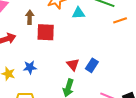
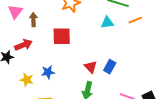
cyan triangle: (78, 13) -> (107, 23), moved
brown arrow: (30, 17) -> (33, 19), moved

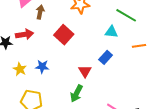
orange line: (135, 20) -> (139, 46), moved
red square: (62, 36) -> (64, 35), turned 30
blue rectangle: (110, 67) -> (106, 57), moved

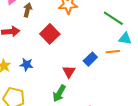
cyan triangle: (111, 32) -> (125, 38), moved
orange line: (139, 46) -> (113, 52), moved

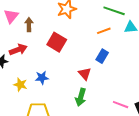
orange line: (113, 52) -> (104, 31), moved

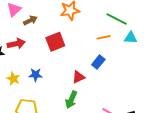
brown arrow: (29, 25) -> (30, 20), turned 56
red square: (57, 42) -> (55, 42), turned 30
red triangle: (85, 74) -> (78, 77), turned 40

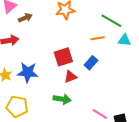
red square: (55, 42) -> (63, 57), moved
blue star: (36, 75) -> (28, 72), size x1.5
green arrow: (71, 100) -> (62, 99), turned -108

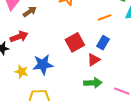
red triangle: (70, 77) -> (94, 60), moved
green arrow: (62, 99) -> (93, 83), moved

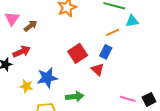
orange line: (105, 17) -> (113, 32), moved
red triangle: (94, 60) -> (98, 69), turned -40
green arrow: (93, 83) -> (75, 97), moved

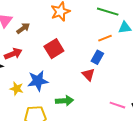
red square: (78, 53) -> (54, 49), moved

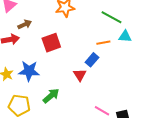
brown arrow: (23, 28) -> (25, 24), moved
green arrow: (65, 101) -> (51, 96), turned -48

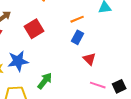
orange line: (103, 43) -> (77, 19), moved
red triangle: (80, 75) -> (89, 59), moved

